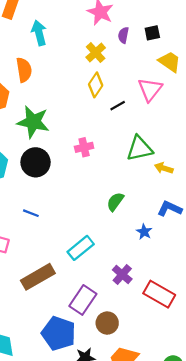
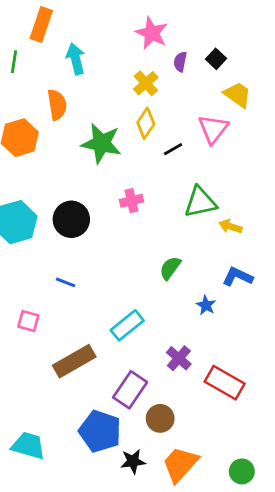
black square: (152, 33) -> (216, 59), turned -35
green star: (33, 122) -> (101, 143), moved

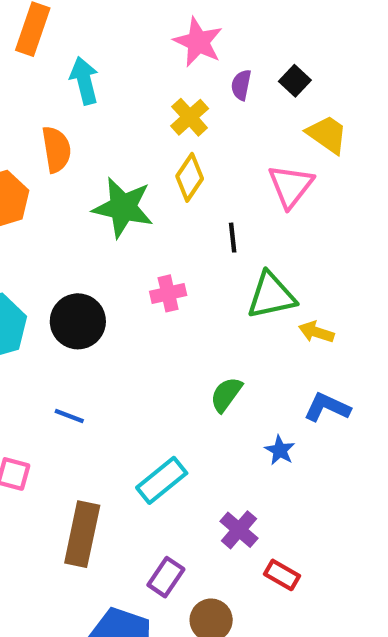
black line: (173, 149) -> (233, 238), moved, turned -66
brown rectangle: (74, 361) -> (82, 534), turned -48
red rectangle: (225, 383) -> (282, 575), moved, size x0.6
purple rectangle: (130, 390) -> (166, 577), size x0.7

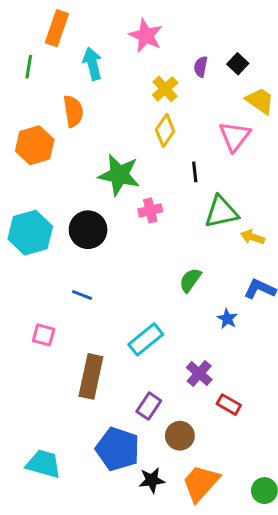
pink star: (198, 42) -> (146, 36), moved
green star: (123, 207) -> (119, 175), moved

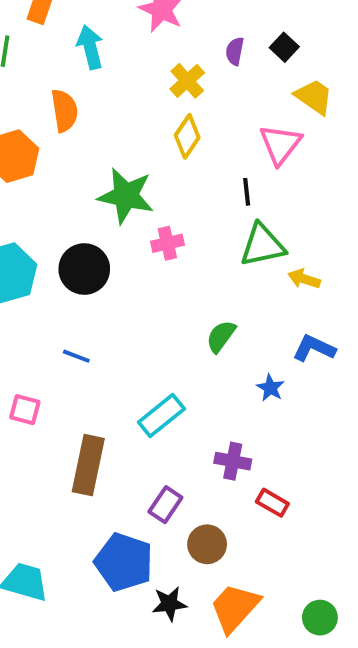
black line: (195, 172) -> (247, 192), moved
purple cross: (199, 373) -> (233, 461), turned -30

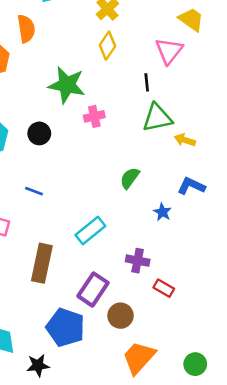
black circle: (84, 269) -> (39, 133), size x0.7
purple rectangle: (165, 505) -> (93, 289), size x1.4
black star: (169, 604) -> (38, 365), moved

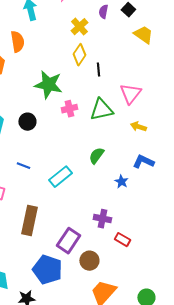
pink triangle: (169, 51) -> (130, 94), moved
black line: (147, 82) -> (98, 70), moved
green triangle: (157, 118) -> (101, 110), moved
cyan rectangle: (90, 230) -> (60, 177), moved

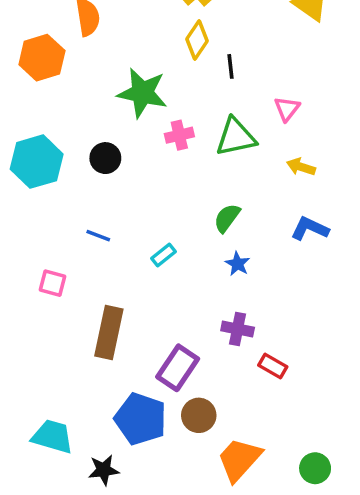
pink triangle: (130, 94) -> (287, 109), size x0.7
cyan rectangle: (60, 177) -> (164, 255), size x0.6
blue star: (121, 182) -> (238, 264), moved
brown circle: (89, 261) -> (199, 415), moved

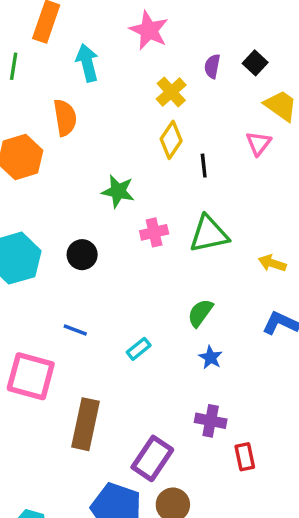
green star: (142, 93) -> (118, 191), size x0.7
pink triangle: (287, 109) -> (259, 143), moved
pink square: (52, 283) -> (31, 376), size x1.8
red rectangle: (273, 366) -> (245, 457), turned 48

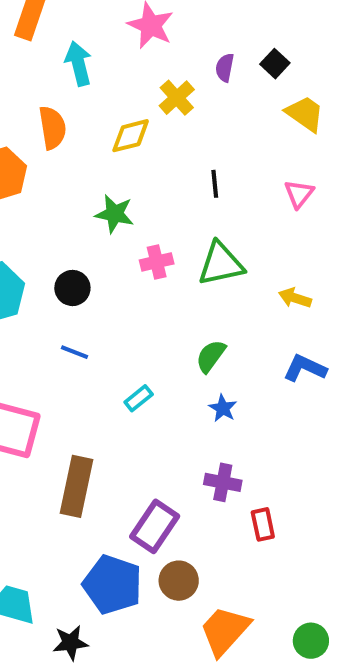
yellow diamond: (171, 140) -> (131, 136), moved, turned 42
pink triangle: (259, 143) -> (299, 194), moved
blue line: (75, 330) -> (74, 352), moved

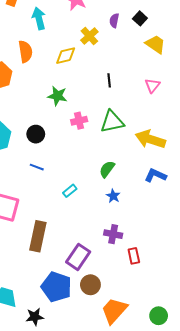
yellow arrow: (295, 298) -> (150, 139), size x1.8

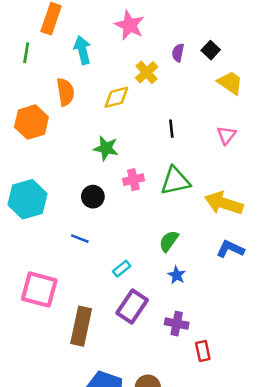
black circle: (36, 134) -> (93, 197), moved
purple rectangle: (78, 257) -> (132, 307), moved

